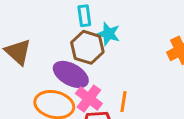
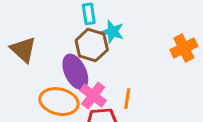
purple ellipse: (71, 74) -> (75, 72), turned 36

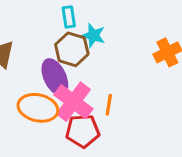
pink cross: (93, 96) -> (73, 102), size x1.4

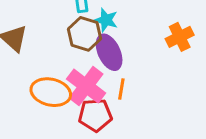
purple ellipse: (55, 77) -> (109, 52), moved

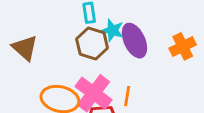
purple ellipse: (109, 52) -> (134, 41), moved

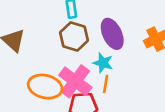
cyan star: (113, 30) -> (103, 63), moved

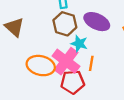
purple ellipse: (112, 34) -> (97, 22), turned -40
cyan star: (103, 63) -> (79, 44), moved

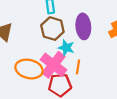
purple ellipse: (97, 22) -> (83, 26), turned 60

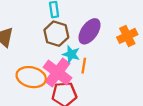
purple ellipse: (83, 26) -> (89, 31), turned 40
orange line: (78, 67) -> (84, 66), moved

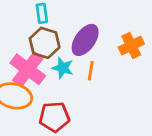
orange line: (84, 66) -> (91, 71), moved
pink cross: (57, 72) -> (28, 69), moved

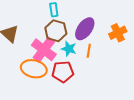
red pentagon: (54, 117) -> (63, 72), moved

